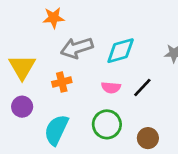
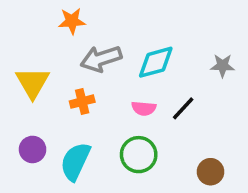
purple circle: (22, 107) -> (33, 149), moved
brown circle: (148, 138) -> (211, 172), moved

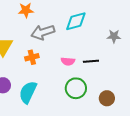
cyan diamond: (156, 62) -> (76, 21), moved
black line: (183, 108) -> (91, 61), turned 42
green circle: (139, 155) -> (76, 88), moved

